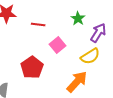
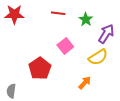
red line: (38, 25) -> (58, 13), moved
orange arrow: (77, 82) -> (85, 83), size x0.6

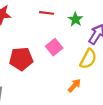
yellow semicircle: (98, 57) -> (88, 59), turned -30
red pentagon: (40, 68) -> (21, 59), moved, turned 30

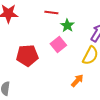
green star: (75, 19) -> (67, 26), moved

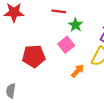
orange arrow: (77, 80) -> (78, 71), moved

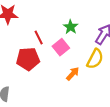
red line: (59, 11) -> (39, 38), moved, turned 56

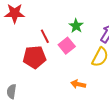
orange arrow: (73, 74) -> (78, 84), moved, turned -120

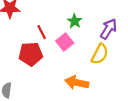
orange arrow: (78, 84) -> (77, 83), size x1.5

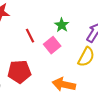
red pentagon: (31, 54) -> (19, 72), moved

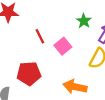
green star: (62, 25) -> (84, 21), moved

